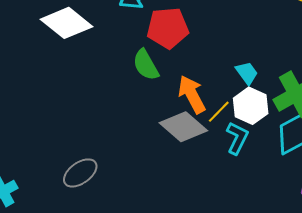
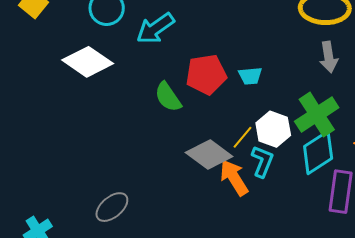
red pentagon: (168, 28) -> (206, 75), moved
cyan trapezoid: (247, 73) -> (250, 76), moved, turned 125
orange arrow: (192, 94) -> (234, 178), moved

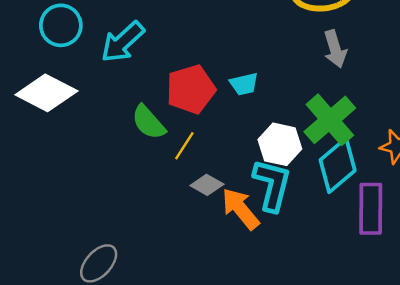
yellow line: (242, 137) -> (184, 146), moved
gray diamond: (209, 154) -> (207, 185), size x0.6
cyan L-shape: (262, 161) -> (272, 185), size x1.4

